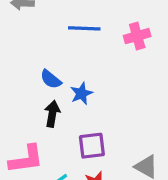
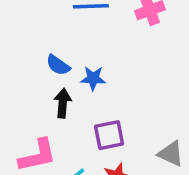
blue star: (81, 93) -> (93, 78), turned 30

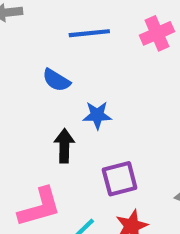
blue semicircle: (58, 65) -> (56, 80), moved

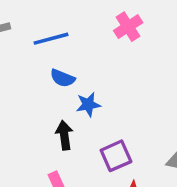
blue line: (89, 33) -> (51, 39), moved
blue semicircle: (56, 80) -> (63, 78), moved

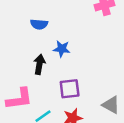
blue semicircle: (63, 78) -> (39, 24), moved, turned -35

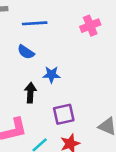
blue semicircle: (39, 24) -> (26, 52), turned 35

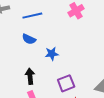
black arrow: (30, 93) -> (30, 76), moved

